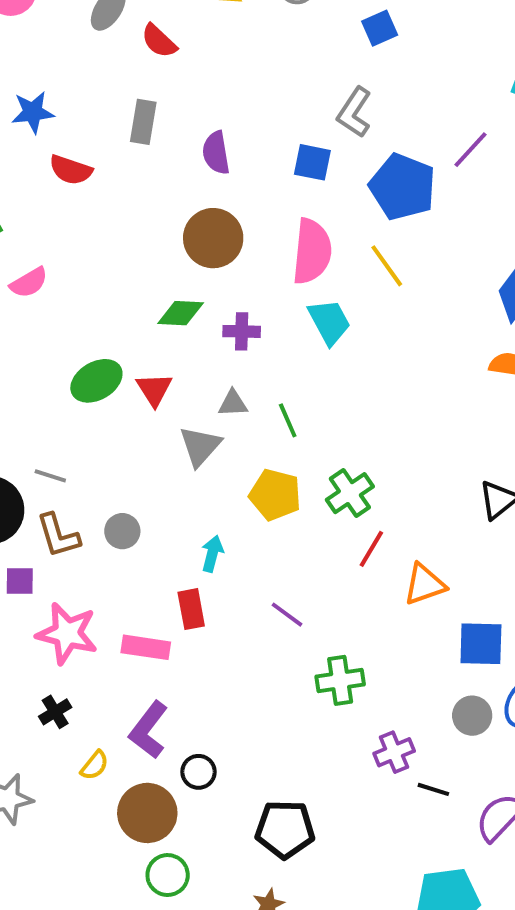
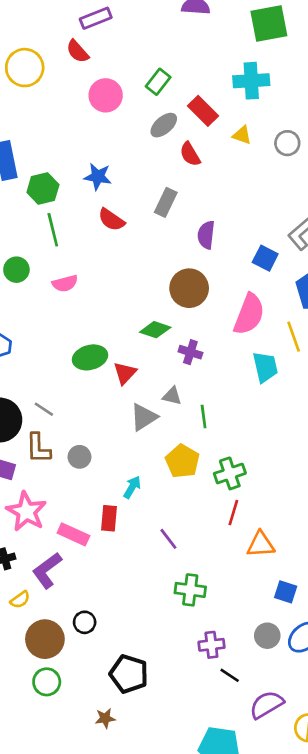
cyan trapezoid: (329, 322) -> (265, 367), moved
red line: (371, 549) -> (233, 513), turned -30
blue square: (481, 644) -> (286, 592), size x0.7
purple L-shape: (148, 730) -> (47, 570), moved

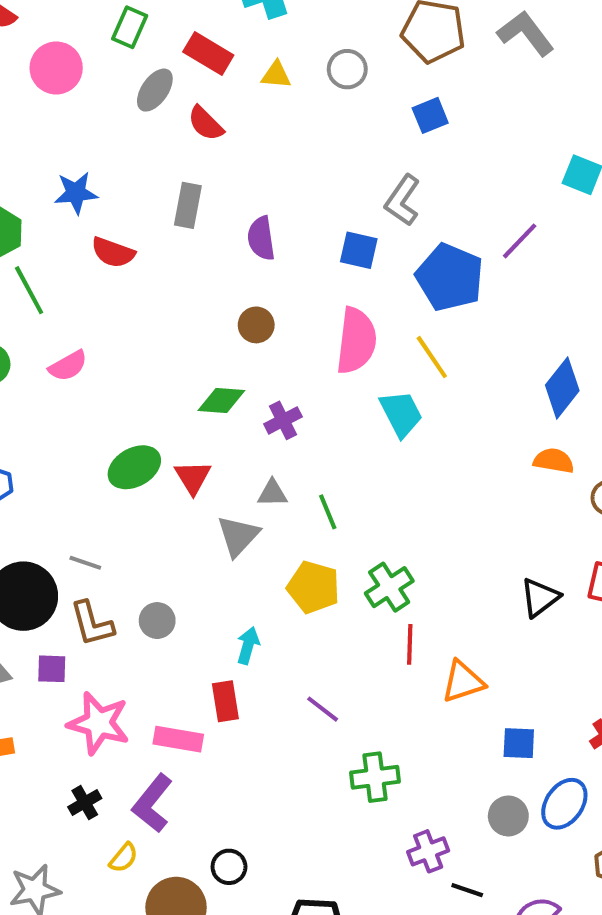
brown circle: (189, 288) -> (256, 325), size x0.6
purple cross: (190, 352) -> (283, 420), turned -30

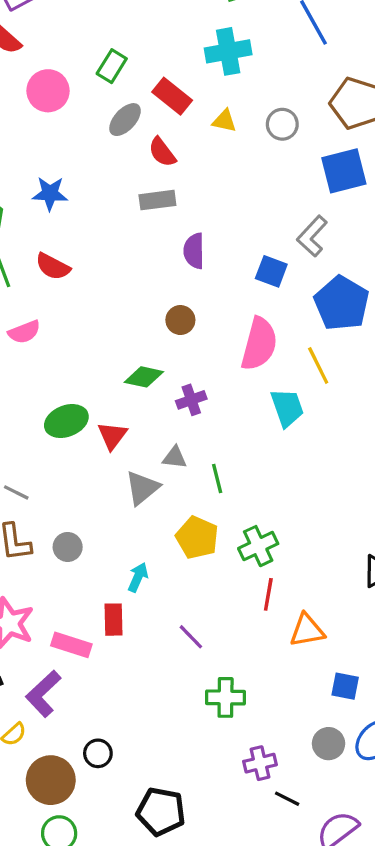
blue square: (430, 115) -> (344, 171), size x1.6
gray rectangle: (188, 205) -> (157, 200), moved, turned 64
red semicircle: (113, 252) -> (53, 267), moved

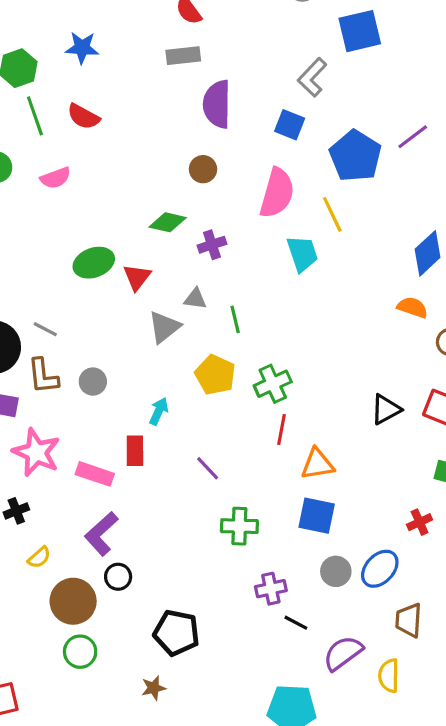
gray L-shape: (312, 236) -> (312, 77), moved
purple semicircle: (194, 251) -> (217, 104), size x1.4
blue square: (345, 686) -> (317, 516), moved, size x1.4
purple L-shape: (43, 694) -> (101, 534), moved

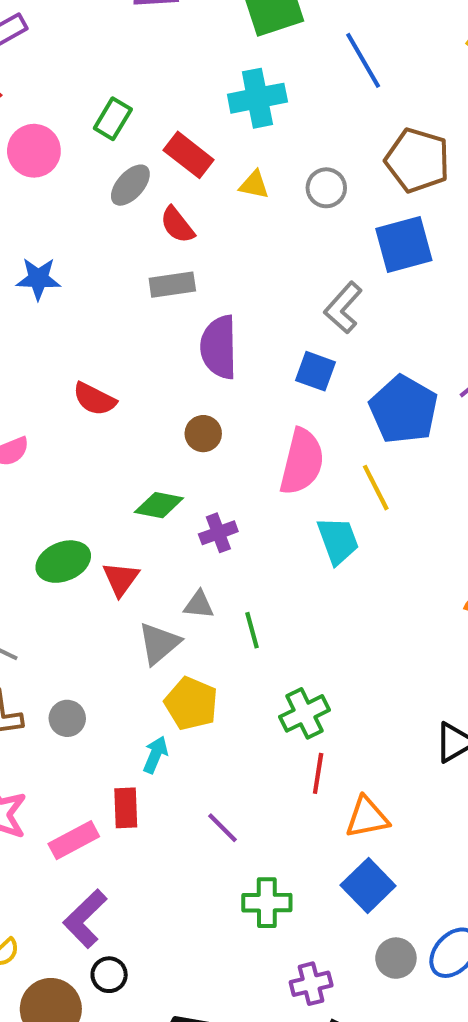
red semicircle: (83, 117) -> (94, 399), moved
yellow pentagon: (215, 375) -> (191, 704), moved
pink rectangle: (95, 474) -> (74, 840), turned -45
blue square: (317, 516) -> (368, 886), turned 36

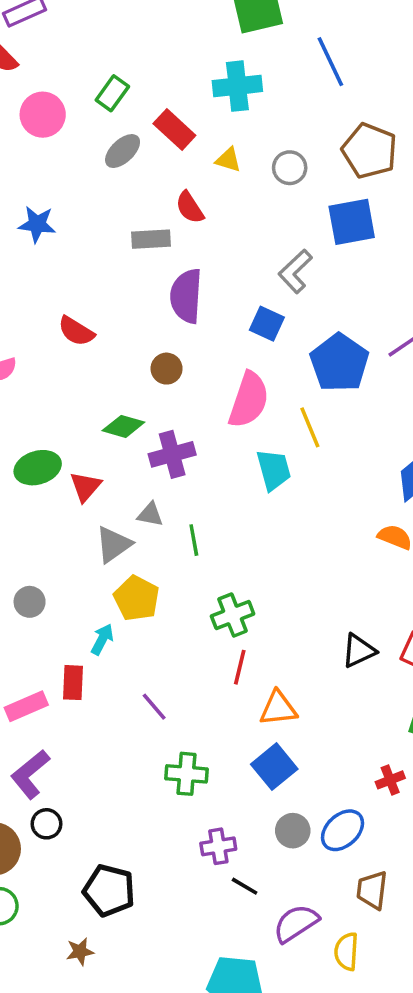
red semicircle: (177, 225) -> (190, 207), moved
purple cross: (218, 533) -> (172, 454), size x1.4

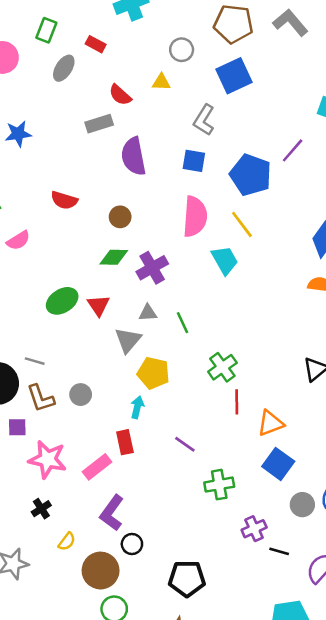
red rectangle: (174, 130) -> (96, 44), size x0.7
yellow triangle: (228, 160) -> (161, 82), moved
brown circle: (167, 369) -> (120, 217), moved

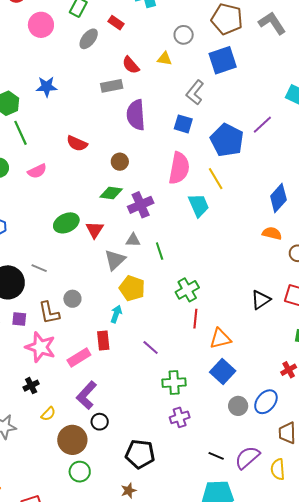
brown L-shape: (41, 398) -> (49, 313), moved
purple cross: (254, 529) -> (180, 417), moved
black line: (279, 551) -> (216, 456), moved

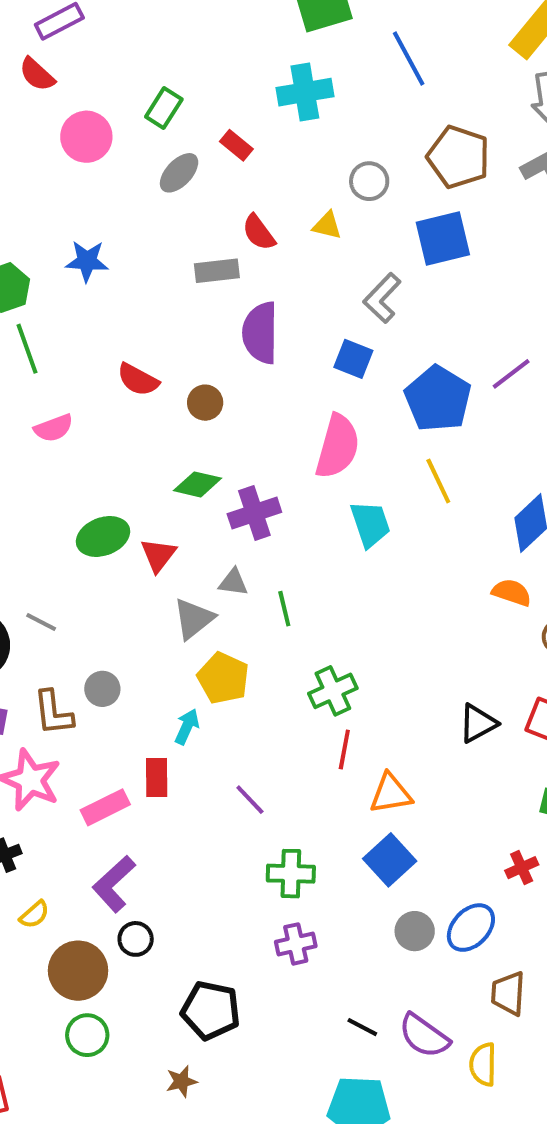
brown circle: (120, 162) -> (205, 403), moved
yellow line: (216, 179) -> (438, 481), moved
purple semicircle: (247, 458) -> (424, 1036), turned -108

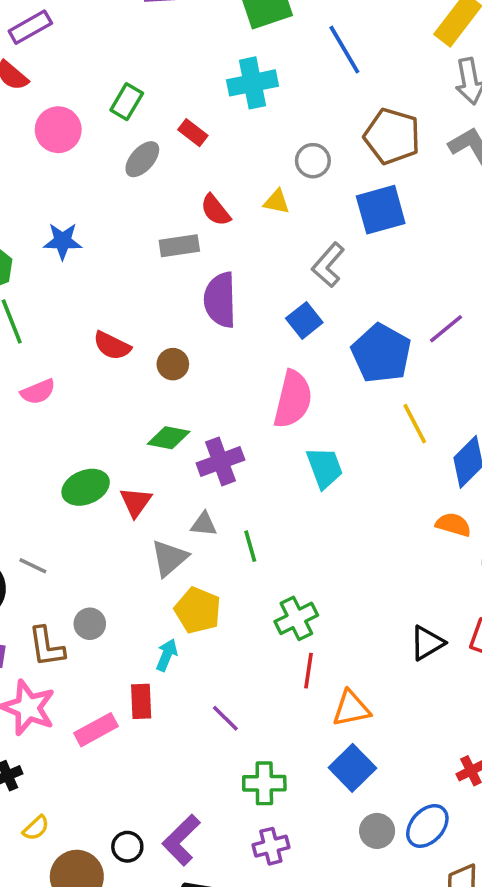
blue square: (353, 359) -> (304, 320), turned 32
yellow line: (438, 481) -> (415, 424), moved
purple L-shape: (114, 884) -> (181, 840), moved

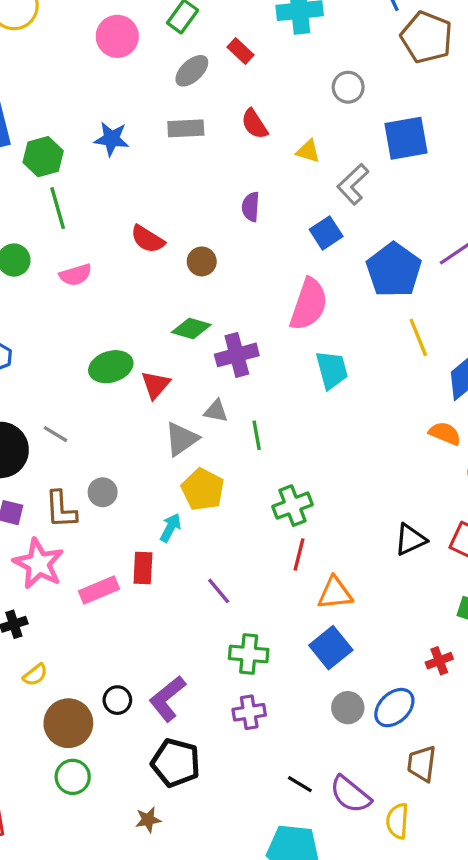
brown pentagon: (392, 136) -> (427, 37), moved
yellow triangle: (277, 202) -> (308, 151), moved
gray rectangle: (179, 246) -> (186, 128), moved
purple semicircle: (220, 300) -> (251, 207), size x0.6

